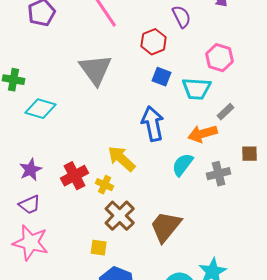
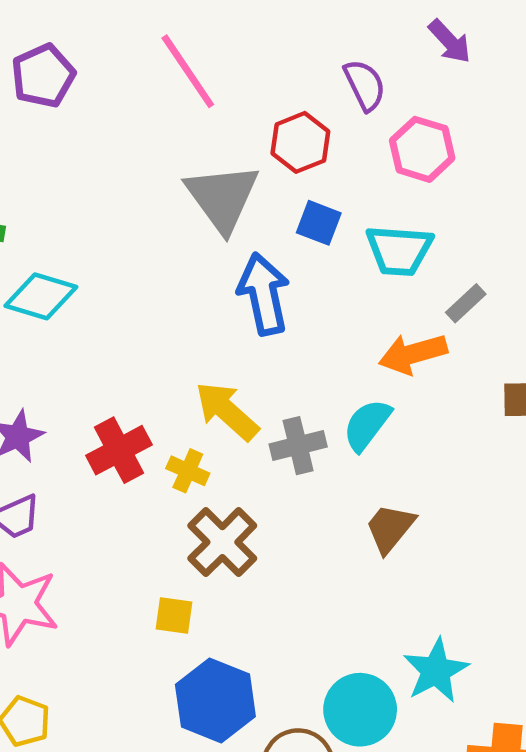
pink hexagon: (220, 58) -> (422, 149), moved
gray triangle: (96, 70) -> (222, 198), moved
blue arrow: (153, 124) -> (264, 294), moved
gray cross: (219, 174) -> (298, 446), moved
brown trapezoid: (166, 227) -> (390, 528), moved, size x0.7

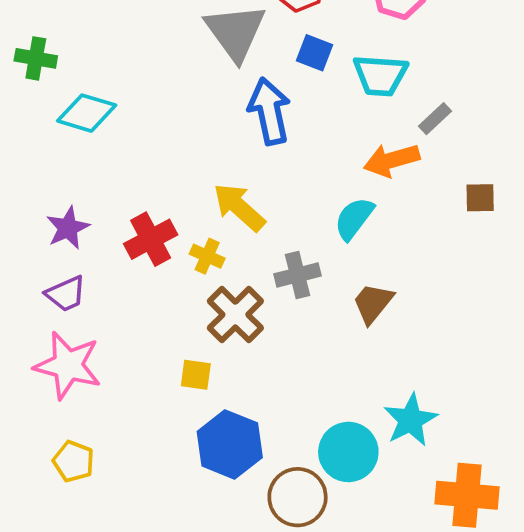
gray cross: (298, 446) -> (298, 275), moved

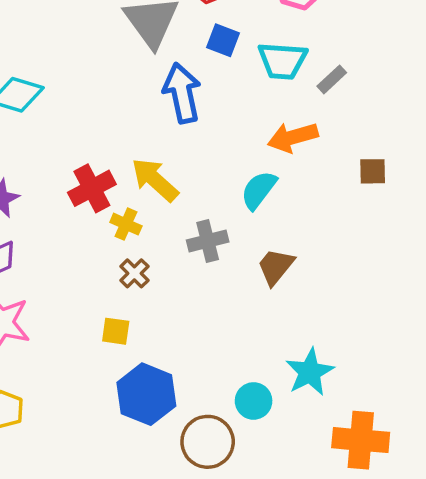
gray rectangle: (435, 119) -> (332, 79), moved
red cross: (151, 239) -> (92, 188), moved
brown cross: (235, 315) -> (134, 273), moved, size x0.6
cyan circle: (348, 452) -> (254, 401), size x0.7

